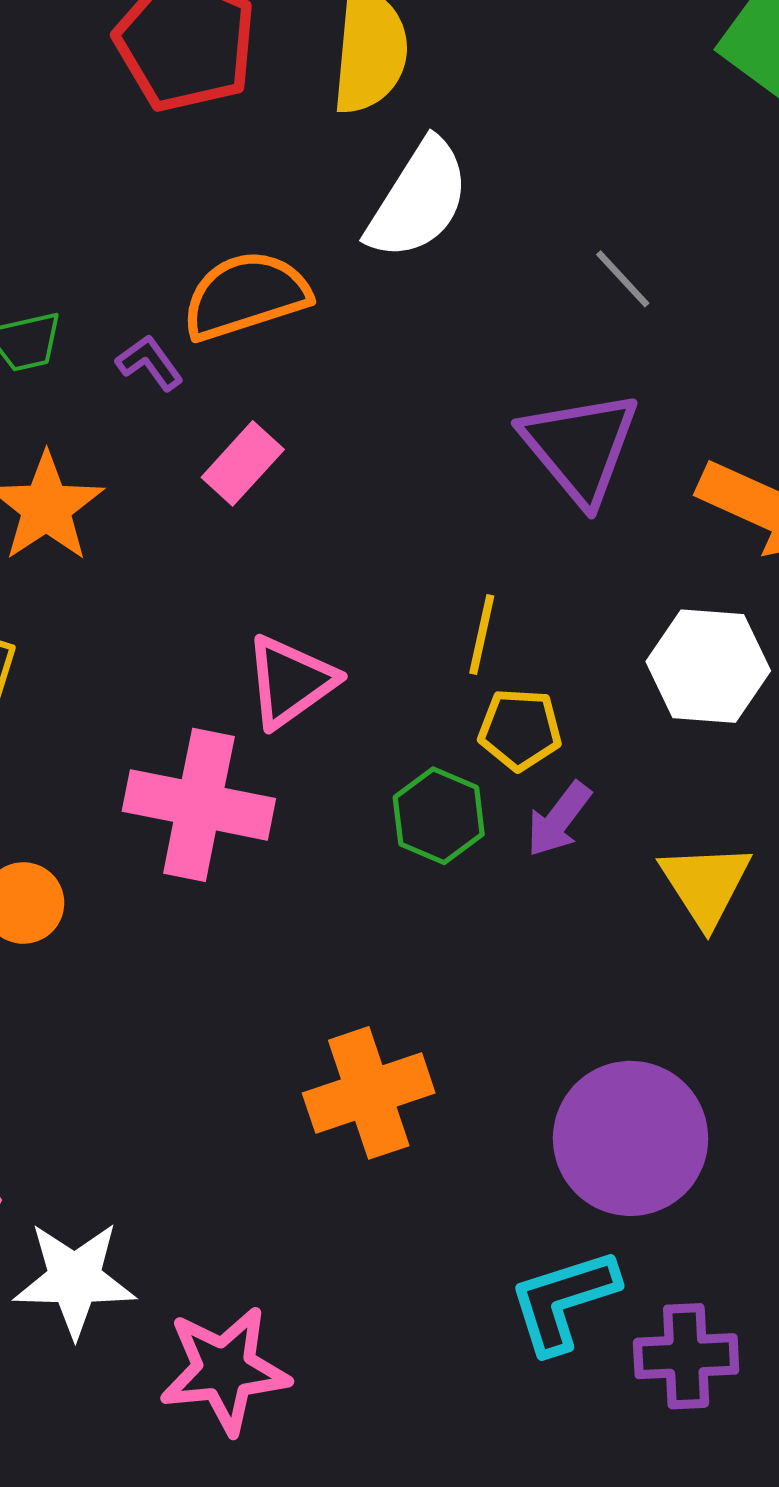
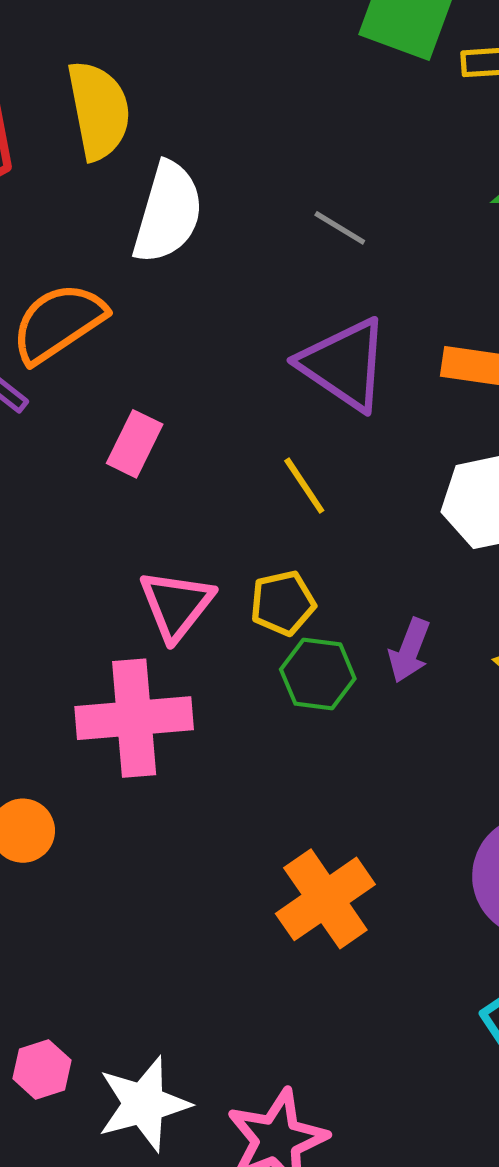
pink rectangle: (243, 463) -> (135, 444), moved
yellow line: (482, 634) -> (304, 486), moved, turned -30
yellow pentagon: (520, 729) -> (283, 603), moved

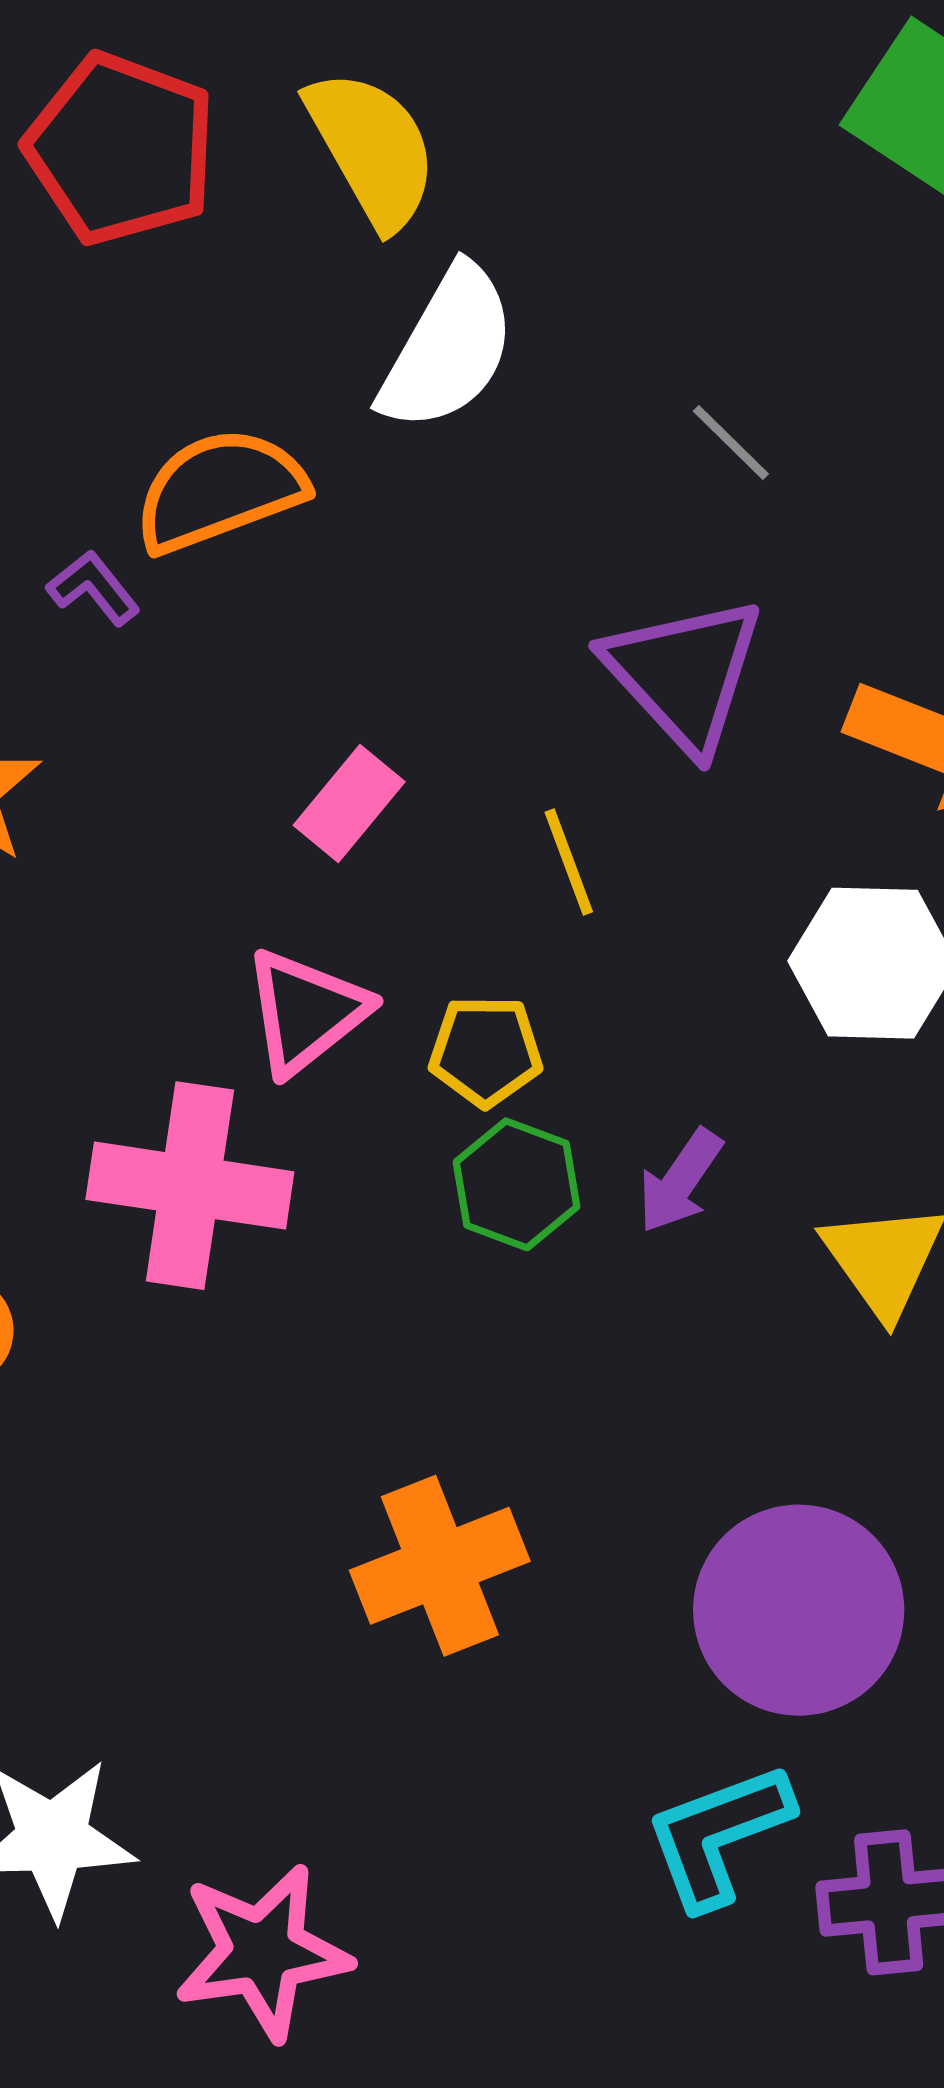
yellow semicircle: (99, 110) -> (372, 149), turned -32
pink rectangle: (135, 444) -> (349, 803), moved

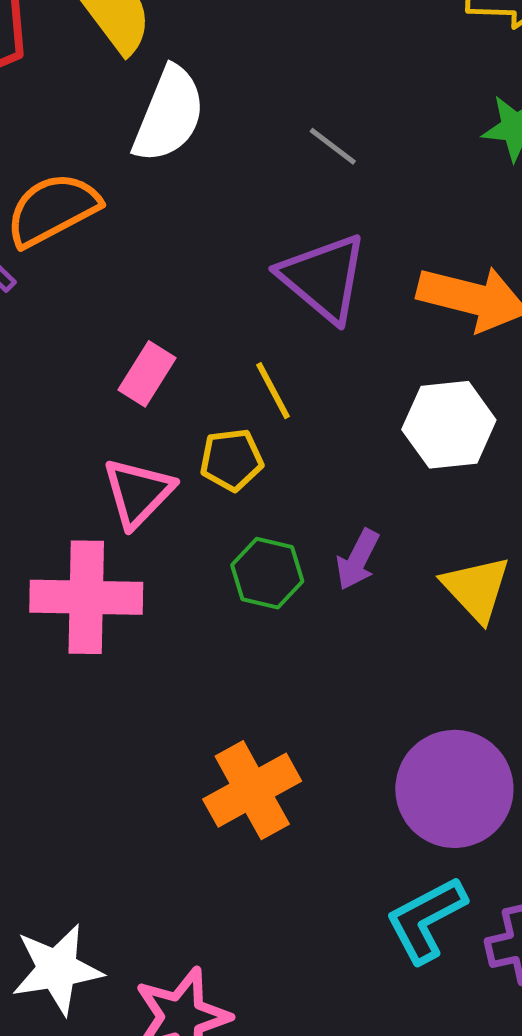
yellow pentagon: (486, 1051) -> (231, 460), moved

